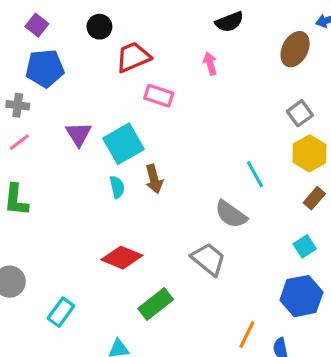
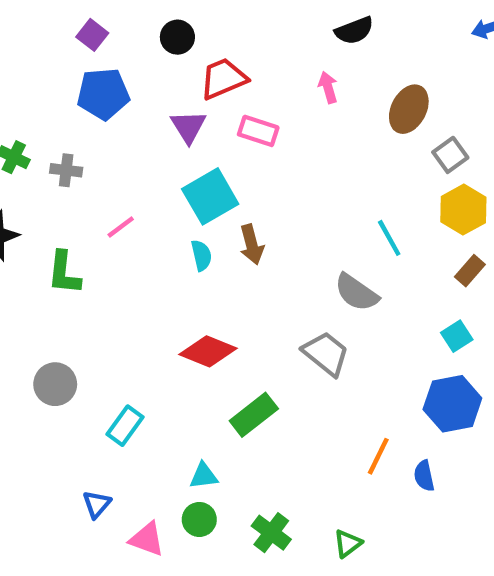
brown ellipse: (295, 49) -> (409, 109), moved
gray cross: (18, 105) -> (66, 170), moved
purple triangle: (79, 134) -> (188, 127), moved
pink line: (19, 142) -> (121, 227), moved

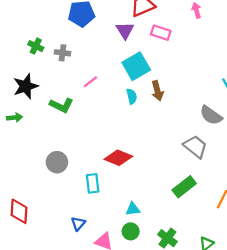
green L-shape: (64, 273) -> (61, 105), turned -70
red diamond: (208, 351) -> (118, 158), moved
green rectangle: (254, 415) -> (184, 187), moved
cyan rectangle: (125, 426) -> (93, 183), turned -42

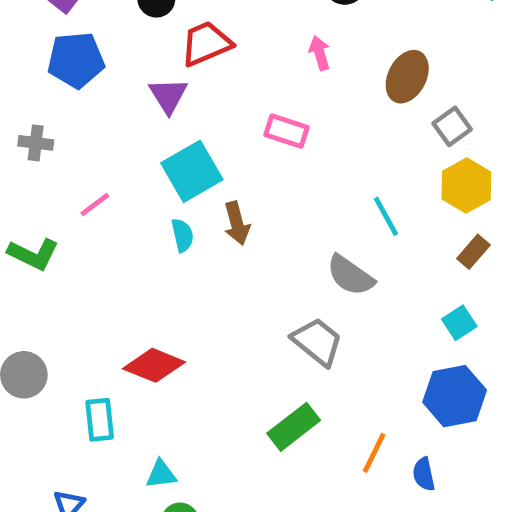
pink rectangle: (161, 33) -> (287, 131), moved
cyan triangle: (133, 209) -> (161, 474), moved

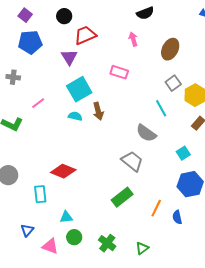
gray square: (452, 126) -> (173, 83), moved
cyan semicircle: (182, 235) -> (75, 116), turned -64
cyan square: (459, 323) -> (183, 153), moved

